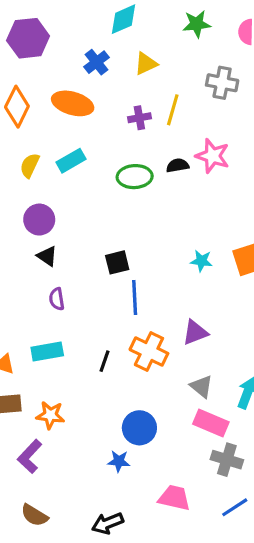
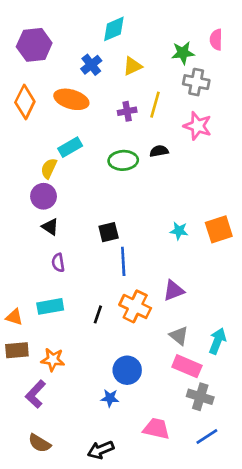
green star: (197, 24) -> (183, 53), moved
pink star: (213, 156) -> (198, 126), moved
yellow semicircle: (30, 165) -> (49, 168), moved

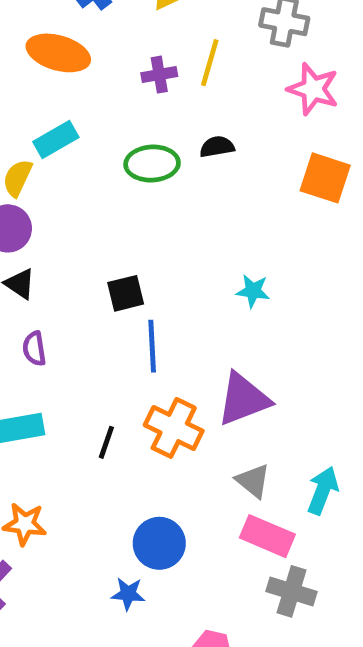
pink star: (198, 126) -> (313, 89), moved
orange square: (219, 229) -> (325, 178), moved, turned 36
purple triangle: (174, 291) -> (243, 399), size x1.4

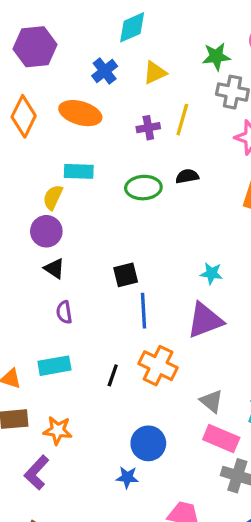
cyan rectangle: (56, 139) -> (79, 171), turned 32
purple triangle: (243, 399) -> (205, 320), moved

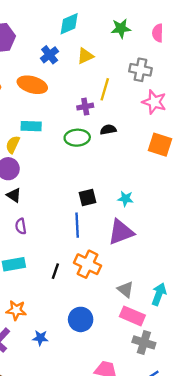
green star: (216, 56) -> (121, 28), moved
purple cross: (148, 128) -> (85, 107), moved
black square: (126, 275) -> (88, 197), moved
blue star: (127, 477) -> (40, 338), moved

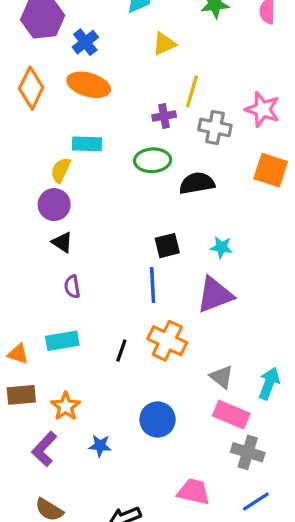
blue cross: (50, 55) -> (85, 42), moved
gray cross: (140, 70) -> (215, 127), moved
black semicircle: (108, 130) -> (197, 183), moved, size x1.5
orange star: (16, 310) -> (66, 406), turned 30

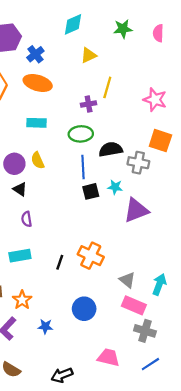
gray cross: (215, 127) -> (138, 163), moved
yellow semicircle: (61, 170) -> (38, 160), moved, turned -49
cyan star: (221, 247) -> (115, 187), moved
blue line: (153, 285) -> (83, 167), moved
purple triangle: (215, 295) -> (136, 210), moved

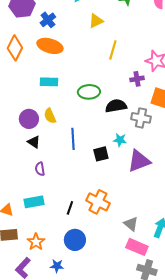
purple cross: (89, 104) -> (137, 79), moved
blue line: (83, 167) -> (73, 139), moved
black square: (91, 191) -> (101, 154), moved
blue circle: (84, 309) -> (75, 240), moved

